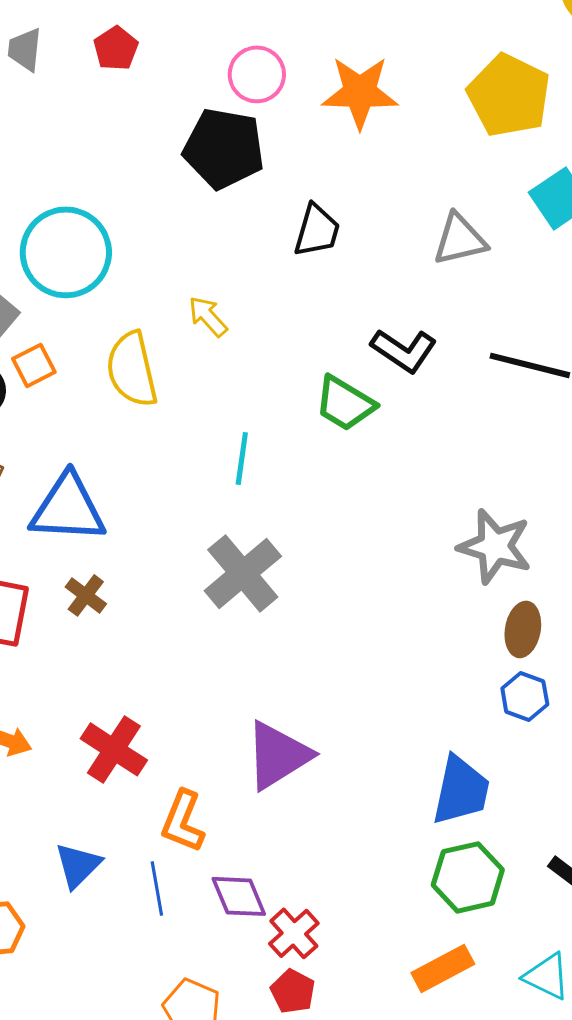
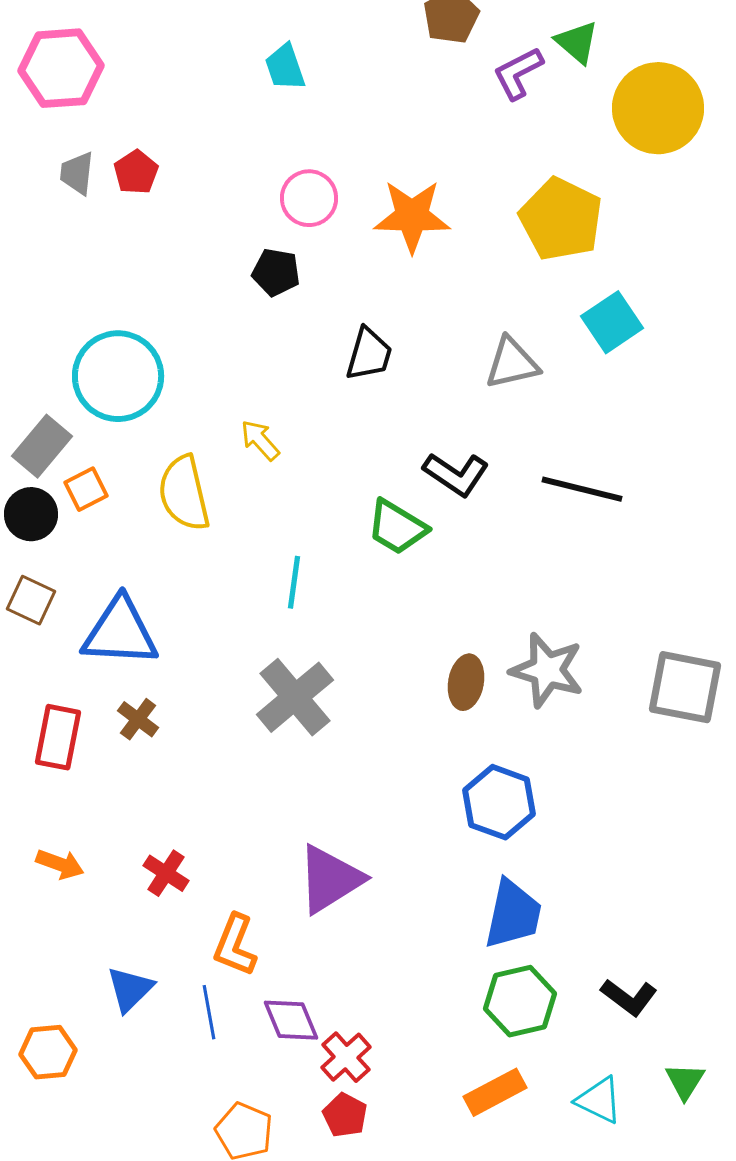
red pentagon: (116, 48) -> (136, 172), moved
black pentagon: (224, 148) -> (276, 272), size x0.6
brown ellipse: (523, 629) -> (466, 682), moved
blue hexagon: (525, 696) -> (499, 802), moved, size x1.5
red cross: (114, 749) -> (166, 873), size x0.7

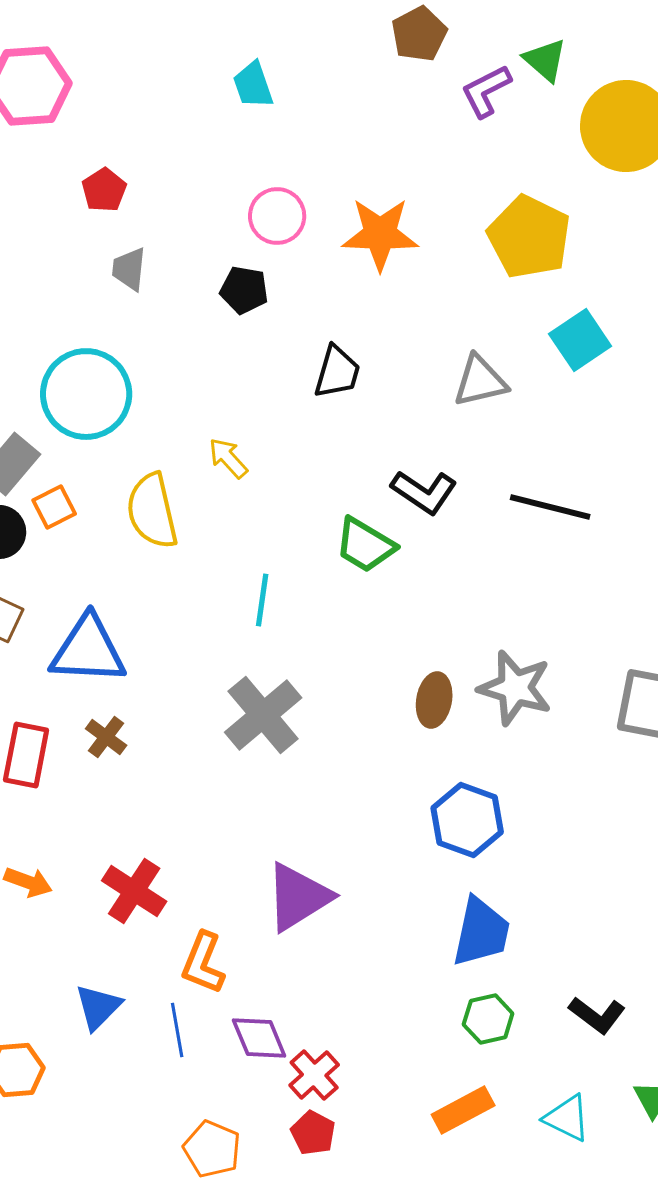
gray trapezoid: (77, 173) -> (129, 269), moved
red cross: (166, 873) -> (134, 891), size x1.4
green hexagon: (520, 1001) -> (488, 1019), size x0.7

